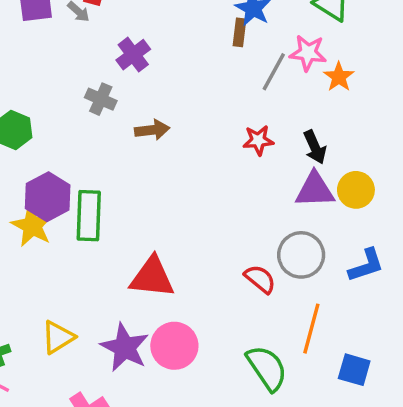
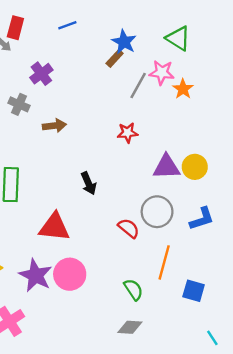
brown rectangle: (239, 32) -> (115, 58), turned 36
black arrow: (315, 147) -> (89, 183), moved
green semicircle: (267, 368) -> (133, 290), size x0.7

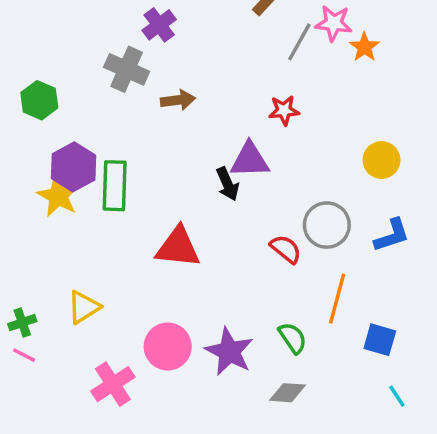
gray cross: (19, 104) -> (127, 69), size x1.4
purple triangle: (166, 167) -> (250, 160), moved
pink circle: (70, 274) -> (168, 346), moved
purple star: (36, 275) -> (229, 352), moved
cyan line: (212, 338) -> (397, 396), moved

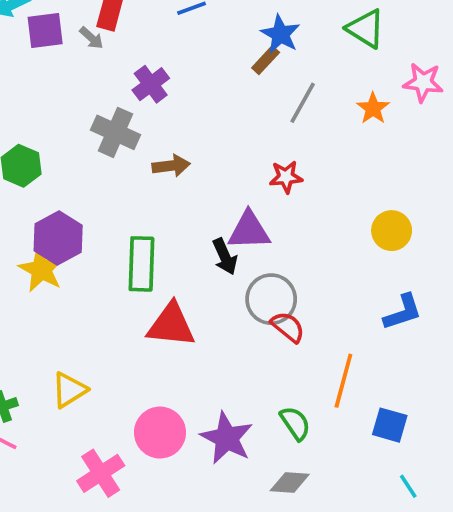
pink star: (334, 23) -> (423, 82), moved
green rectangle: (115, 186) -> (141, 264), moved
gray circle: (327, 225) -> (271, 299), moved

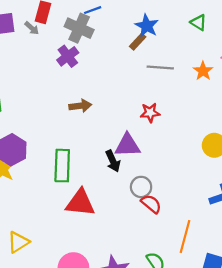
green triangle: (366, 29) -> (198, 22), size x0.7
gray line: (303, 103) -> (160, 68), turned 65
gray cross: (116, 132) -> (79, 28), moved
gray circle: (271, 299) -> (141, 187), size x0.7

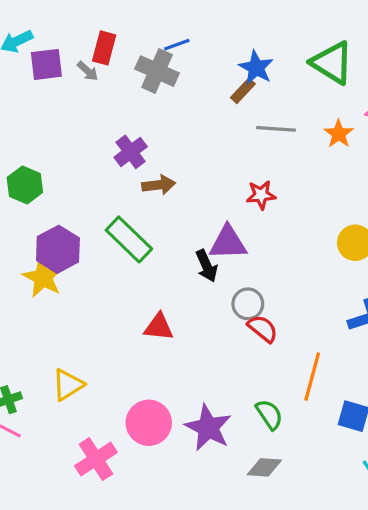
green triangle: (198, 22) -> (332, 63), size x1.8
purple cross: (68, 56) -> (131, 152), moved
green rectangle: (62, 166) -> (129, 239), moved, turned -48
red triangle: (80, 203) -> (159, 327), size x0.7

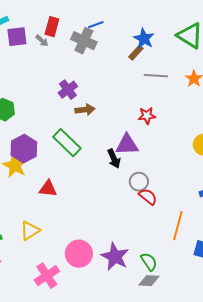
red triangle: (159, 327) -> (48, 189), moved
green semicircle: (269, 414) -> (149, 262), moved

